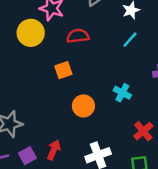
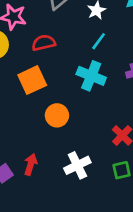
orange square: (63, 70) -> (32, 80), size x1.5
cyan cross: (122, 93) -> (91, 76), moved, size x1.5

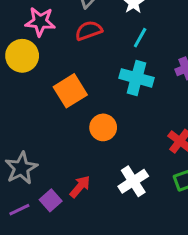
red semicircle: (44, 43) -> (89, 31), moved
red arrow: (31, 164) -> (80, 187), turned 30

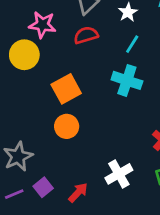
orange circle: (103, 127) -> (67, 126), moved
red arrow: (80, 187) -> (78, 193), moved

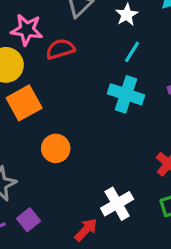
red semicircle: (86, 35) -> (60, 49), moved
orange square: (66, 89) -> (24, 103), moved
red arrow: (78, 193) -> (86, 230), moved

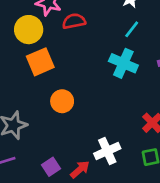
purple square: (29, 220) -> (51, 167), moved

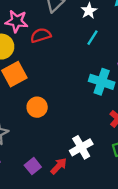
cyan cross: (123, 63) -> (102, 82), moved

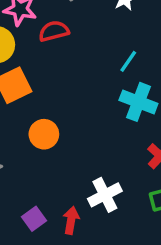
cyan line: (92, 38) -> (128, 61), moved
red arrow: (59, 166) -> (71, 220), turned -36

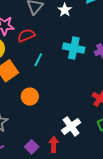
cyan line: (128, 61) -> (38, 60), moved
cyan cross: (138, 102) -> (74, 48), moved

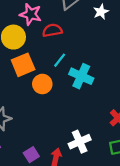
cyan cross: (74, 48) -> (81, 76), moved
orange circle: (30, 97) -> (42, 84), moved

